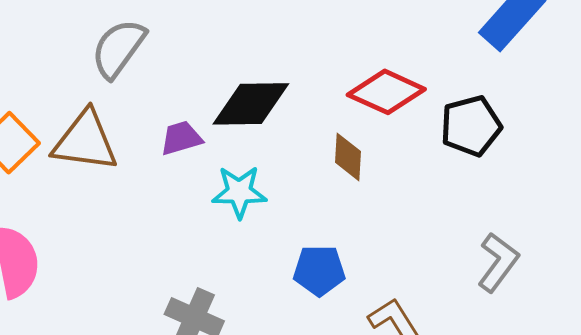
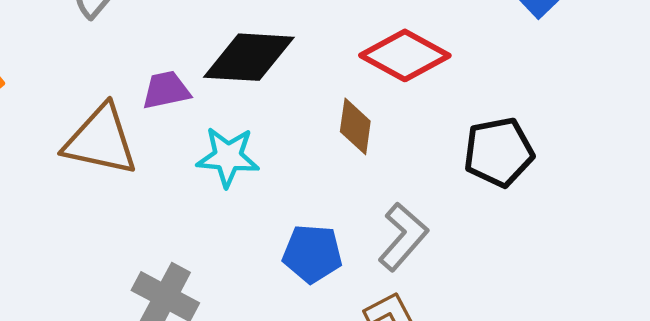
black pentagon: (471, 126) -> (499, 152), moved
brown triangle: (85, 141) -> (101, 140), moved
gray L-shape: (498, 262) -> (403, 237), moved

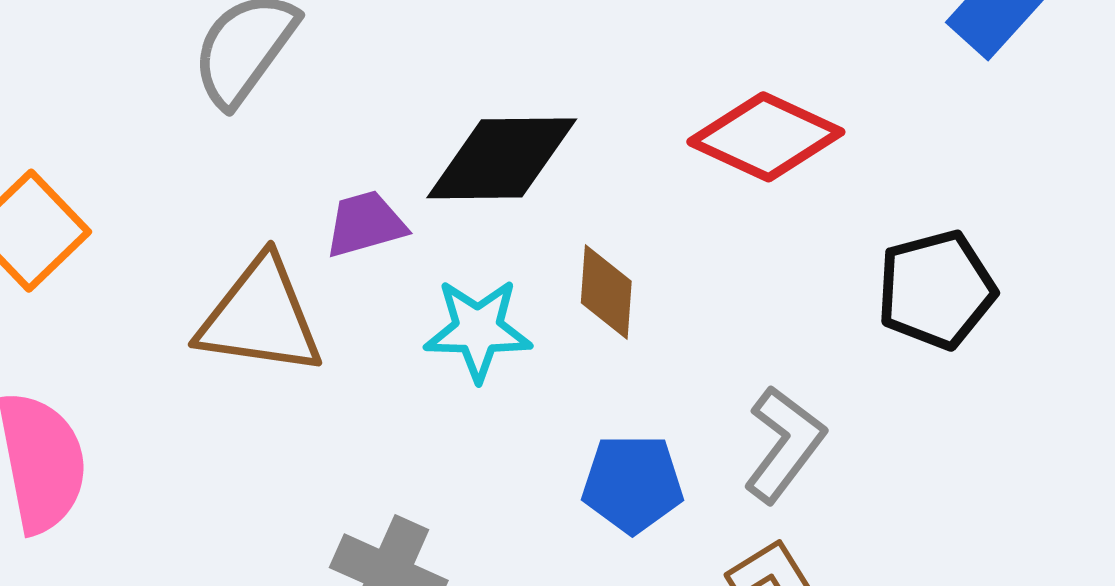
brown diamond: (355, 126) -> (606, 292), moved

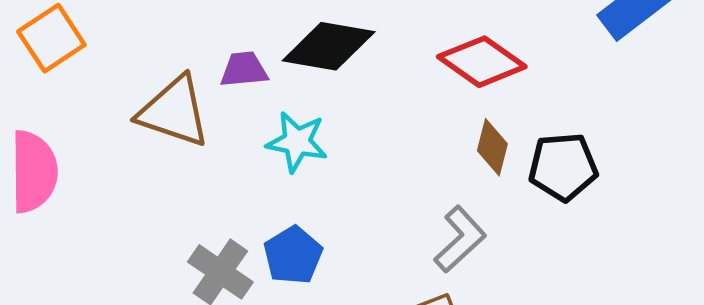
brown diamond: (606, 292) -> (492, 147), moved
blue pentagon: (633, 484) -> (293, 255), moved, turned 30

